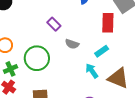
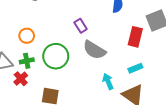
gray semicircle: (72, 44) -> (94, 50), size x1.6
cyan rectangle: (102, 51) -> (135, 68), moved

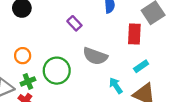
purple rectangle: (81, 26) -> (74, 23), moved

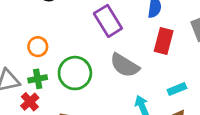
purple rectangle: (74, 23) -> (108, 21), size x1.6
red rectangle: (134, 34) -> (164, 41), moved

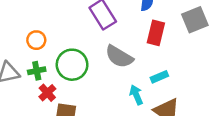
cyan rectangle: (177, 89) -> (159, 77), moved
red cross: (30, 102) -> (47, 93), moved

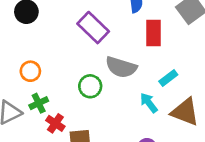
green circle: (72, 65) -> (90, 86), moved, size x0.7

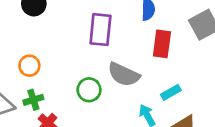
purple rectangle: (93, 28) -> (100, 30), turned 44

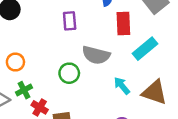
purple rectangle: (100, 30) -> (70, 21), size x0.7
cyan rectangle: (171, 92) -> (145, 49), moved, size x1.5

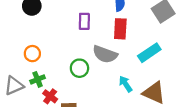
red rectangle: (123, 23) -> (120, 29), moved

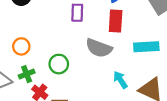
cyan rectangle: (149, 53) -> (146, 47), turned 30
green circle: (79, 68) -> (59, 64), moved

